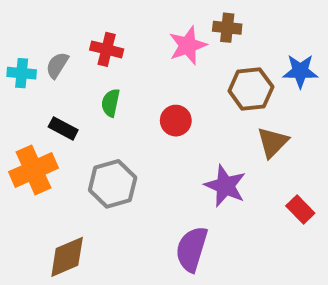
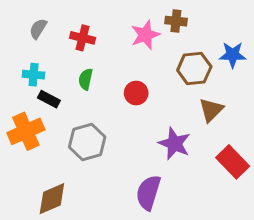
gray semicircle: (57, 65) -> (38, 29), moved
cyan cross: (22, 73) -> (34, 75), moved
red rectangle: (300, 210) -> (233, 162), size x1.5

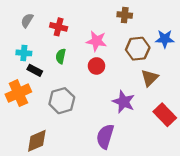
pink star: (145, 35) -> (96, 41), moved, turned 30

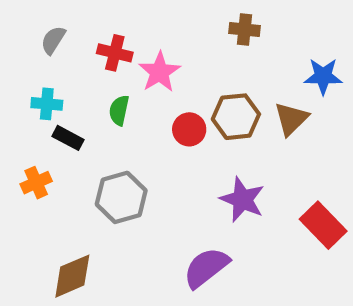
pink star: (96, 41) -> (159, 72), moved, turned 30
brown hexagon: (138, 49) -> (236, 117), moved
brown triangle: (150, 78) -> (291, 119), moved
orange cross: (18, 93) -> (36, 183), size x0.6
purple semicircle: (105, 136) -> (206, 268), turned 35

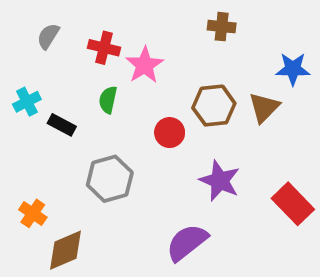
cyan cross: (47, 104) -> (27, 102), moved, turned -32
red circle: (189, 129) -> (170, 133), moved
orange cross: (36, 183) -> (33, 213), moved, turned -32

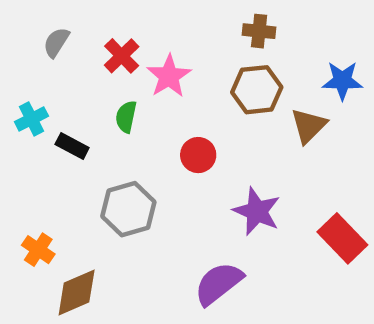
red cross: (104, 48) -> (122, 56), turned 32
brown hexagon: (214, 106) -> (257, 90), moved

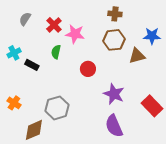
pink star: (169, 76) -> (75, 34), turned -30
brown triangle: (309, 126) -> (137, 56), turned 30
gray hexagon: (128, 209) -> (57, 108), moved
orange cross: (38, 250) -> (14, 103), moved
purple semicircle: (218, 283) -> (114, 126), moved, turned -75

